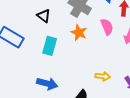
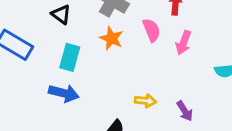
blue arrow: (47, 84) -> (64, 93), moved

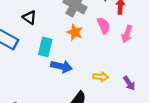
black triangle: (61, 14) -> (30, 17), moved
blue arrow: (64, 93) -> (62, 66), moved

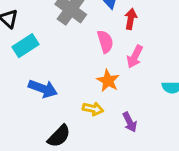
orange star: (75, 32) -> (108, 81), moved
cyan rectangle: (45, 47) -> (25, 46), moved, turned 36

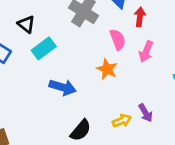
orange star: (108, 81) -> (107, 69), moved
yellow arrow: (93, 109) -> (122, 121), moved, turned -30

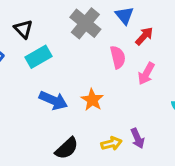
red arrow: (140, 17) -> (144, 36), turned 30
orange star: (107, 69) -> (92, 100), moved

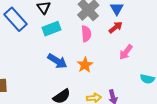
red arrow: (144, 36) -> (116, 27), moved
pink semicircle: (118, 57) -> (86, 34), moved

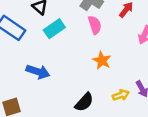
blue arrow: (57, 61) -> (38, 72), moved

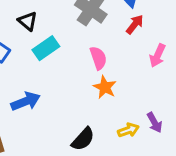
pink semicircle: (95, 25) -> (98, 58), moved
blue arrow: (38, 72) -> (26, 101), turned -40

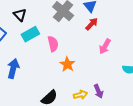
pink semicircle: (98, 58) -> (53, 44), moved
blue arrow: (26, 101) -> (13, 69), turned -60

